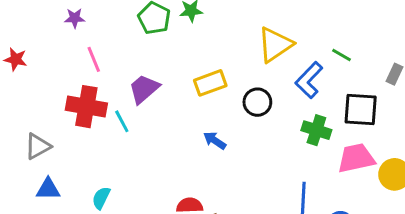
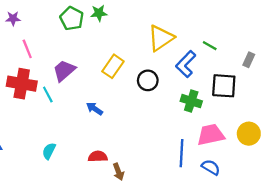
yellow rectangle: (210, 83) -> (113, 66), turned -35
blue arrow: (215, 140) -> (95, 109), moved
pink trapezoid: (356, 158) -> (211, 135), moved
cyan semicircle: (101, 198) -> (49, 151), moved

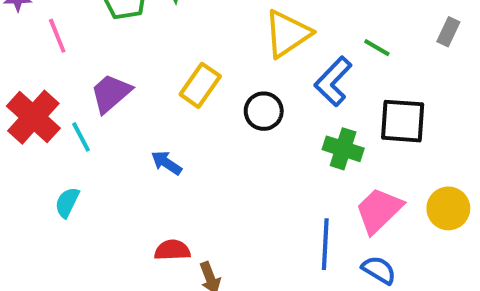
pink line: (27, 49) -> (57, 36), moved
gray rectangle: (249, 60) -> (448, 32), moved
red cross: (22, 84) -> (33, 117), turned 32
pink trapezoid: (211, 135) -> (379, 210), turned -32
cyan semicircle: (49, 151) -> (67, 202), moved

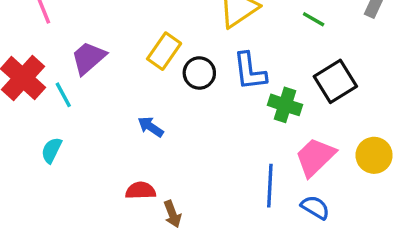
blue L-shape: (333, 81) -> (250, 71), moved, turned -51
black circle: (264, 111) -> (199, 73), moved
black square: (403, 121) -> (335, 81), turned -36
blue arrow: (166, 163) -> (151, 127), moved

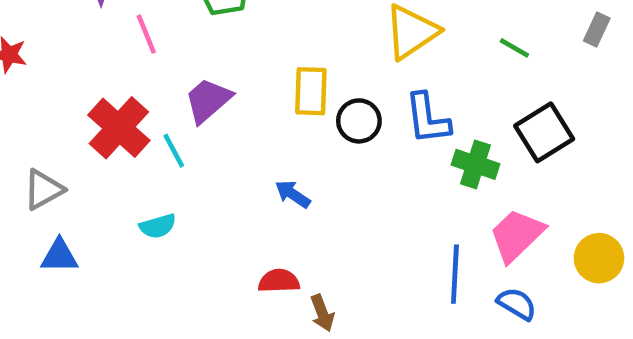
yellow rectangle: (164, 51) -> (311, 91), turned -33
cyan semicircle: (52, 150) -> (158, 226), turned -132
yellow circle: (374, 155) -> (599, 258), moved

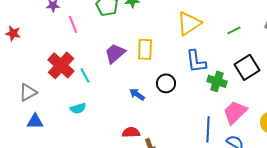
green line: (514, 48) -> (234, 30), turned -56
purple trapezoid: (208, 100) -> (115, 53), moved
black circle: (359, 121) -> (166, 83), moved

